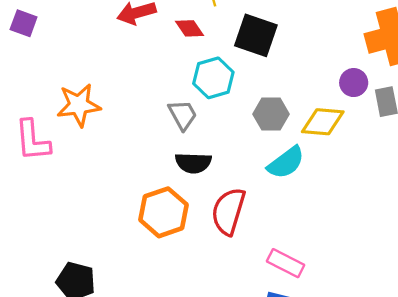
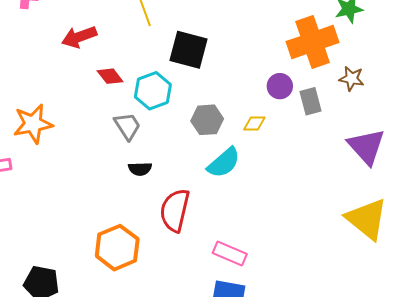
red diamond: (190, 28) -> (110, 76), moved
yellow diamond: (323, 122) -> (254, 123), size x0.6
black semicircle: (193, 163) -> (140, 169), size x0.7
orange hexagon: (163, 212) -> (117, 248), moved

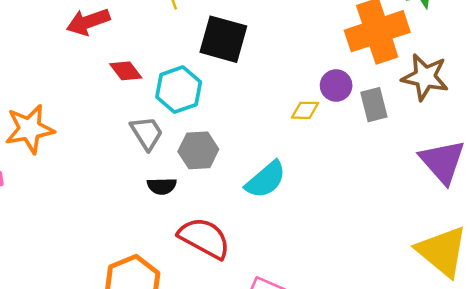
brown star: (352, 79) -> (425, 77), size x1.5
gray hexagon: (207, 120) -> (198, 150), moved
yellow diamond: (254, 123) -> (305, 110), moved
red semicircle: (175, 210) -> (204, 238), turned 105

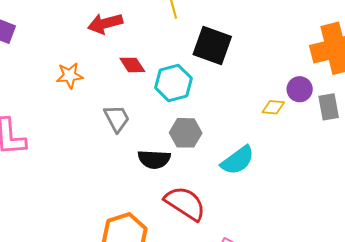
orange star: (30, 129) -> (70, 76), moved, size x0.7
gray trapezoid: (147, 133) -> (117, 118), moved
black semicircle: (162, 186) -> (154, 159), size x1.4

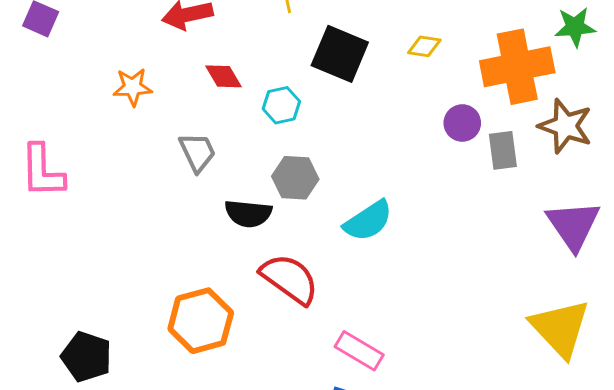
cyan hexagon: (173, 83) -> (281, 105), size x0.7
yellow diamond: (273, 107) -> (424, 46), moved

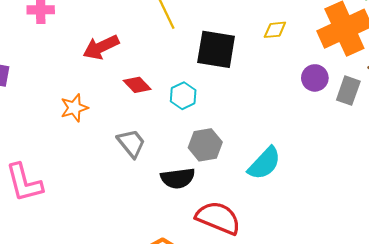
gray rectangle: (503, 150) -> (348, 91), turned 40

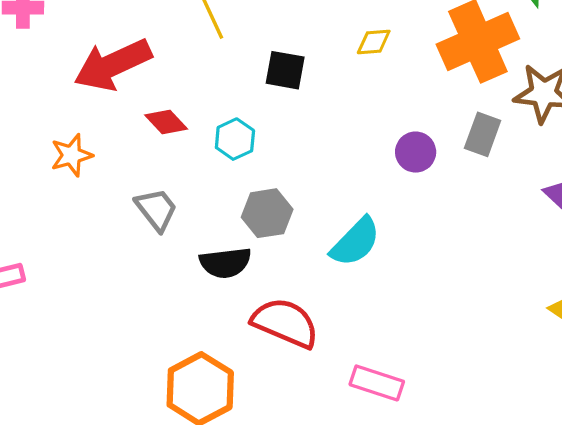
red arrow: (101, 47) -> (113, 65), size x1.4
black square: (216, 49) -> (285, 70), size x0.7
purple circle: (315, 78) -> (416, 152), moved

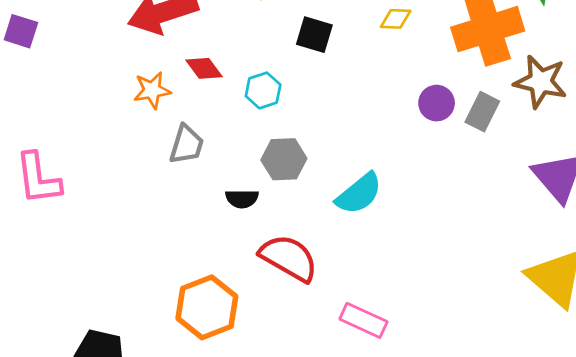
purple circle: (416, 152) -> (437, 103), moved
orange star: (72, 155) -> (152, 90), moved
gray trapezoid: (156, 209) -> (186, 145), turned 48
black semicircle: (225, 263) -> (242, 199), size x0.7

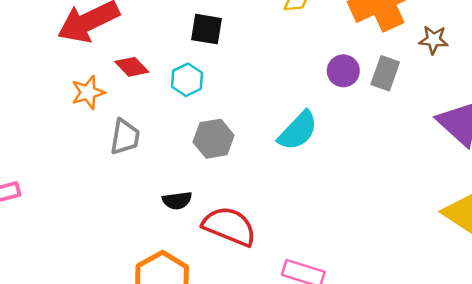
black square: (314, 35) -> (206, 29), moved
brown star: (541, 82) -> (434, 40), size x0.6
cyan semicircle: (359, 194) -> (298, 131), moved
black semicircle: (242, 199) -> (177, 201), moved

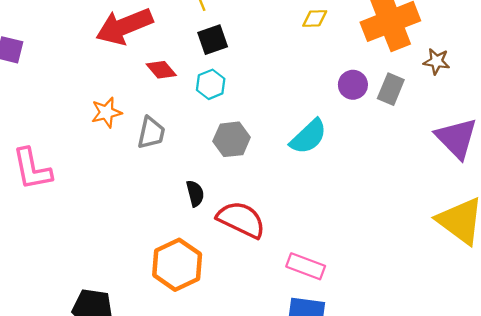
black square: (206, 29) -> (213, 40), moved, turned -32
orange star: (88, 92) -> (106, 112), moved
black semicircle: (177, 201) -> (195, 193), turned -100

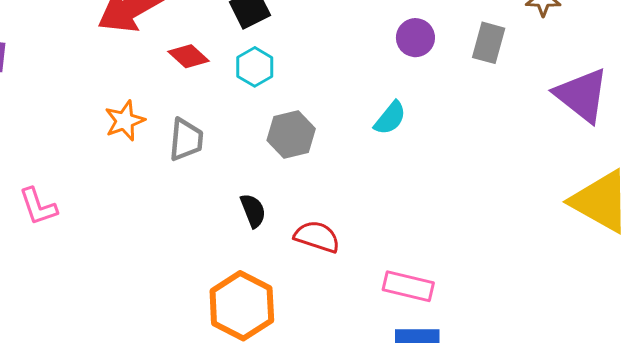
purple circle: (353, 85) -> (415, 38), moved
cyan semicircle: (308, 137) -> (390, 118), size x0.7
pink L-shape: (32, 169) -> (38, 206), size x0.7
red semicircle: (241, 220) -> (317, 237), size x0.7

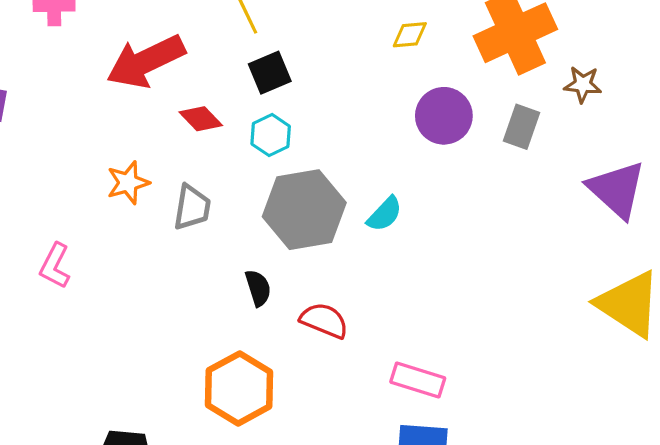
purple circle: (415, 38) -> (444, 116), size x1.4
cyan semicircle: (390, 118) -> (385, 214), moved
gray hexagon: (291, 134) -> (304, 210), size x1.6
pink L-shape: (38, 206) -> (55, 266), moved, turned 42

